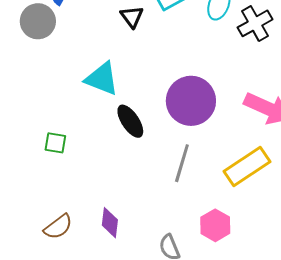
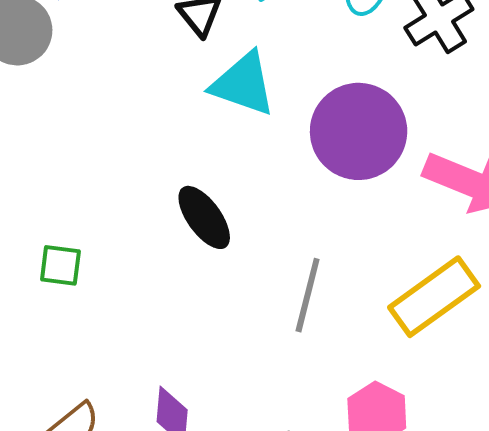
cyan triangle: (102, 79) -> (243, 84), moved
purple circle: (191, 101) -> (359, 131), moved

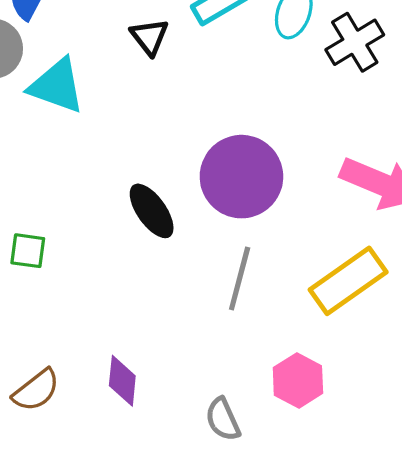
cyan triangle: (243, 84) -> (57, 86), moved
purple circle: (359, 131) -> (241, 177), moved

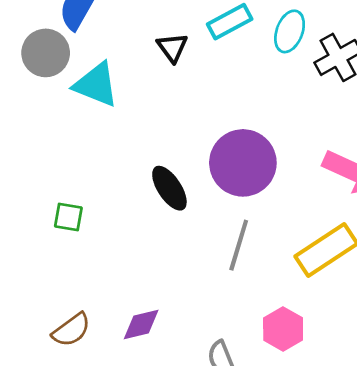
purple diamond: (122, 381) -> (141, 325), turned 69

